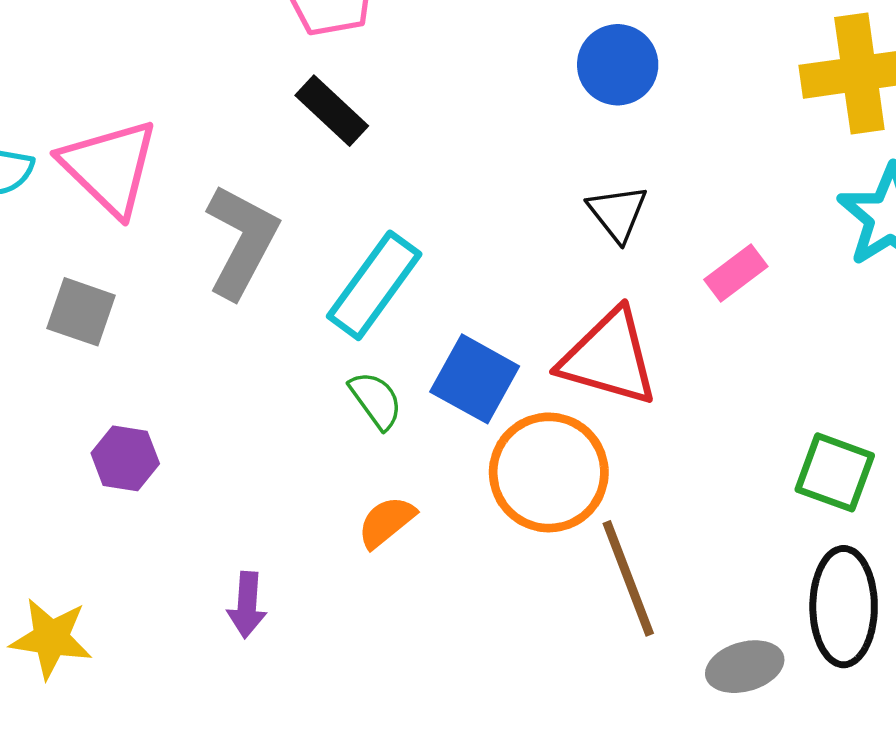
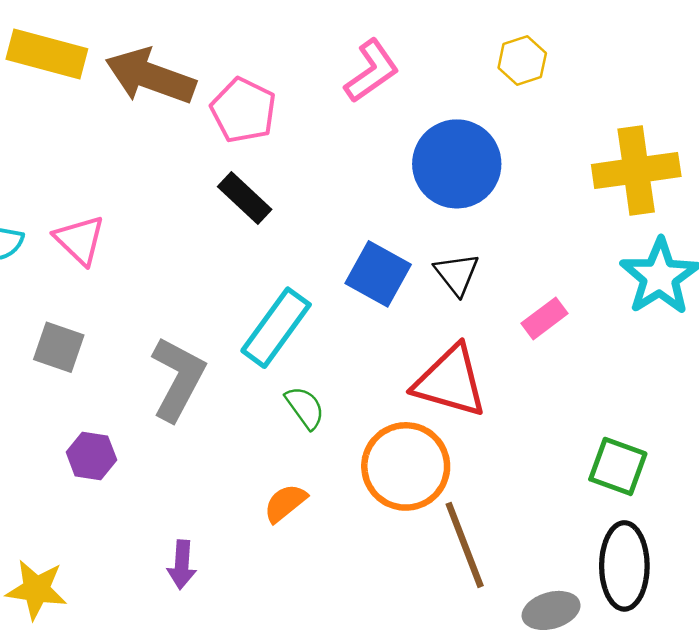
blue circle: (618, 65) -> (457, 164), size x1.5
pink triangle: (109, 167) -> (80, 240), size x0.7
gray L-shape: (242, 241) -> (178, 379), moved
blue square: (475, 379) -> (378, 274), moved
green semicircle: (376, 400) -> (305, 408), moved

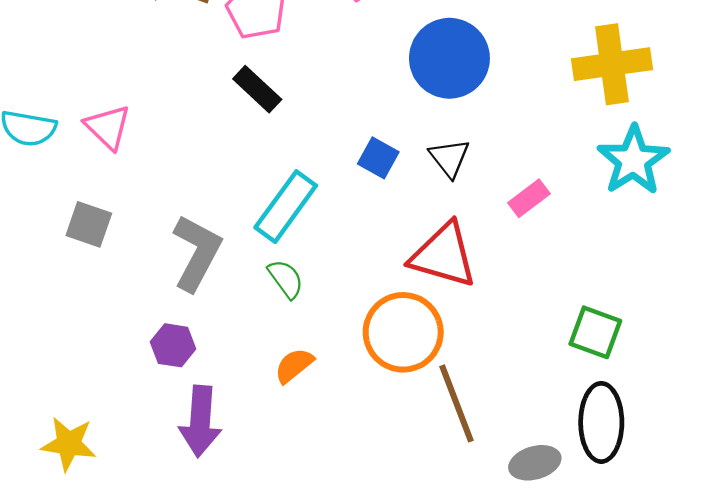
blue square: (378, 274) -> (378, 158), size x0.7
green semicircle: (305, 408) -> (286, 279), moved
purple hexagon: (91, 456) -> (173, 345), moved
purple arrow: (182, 565) -> (200, 421), size x1.6

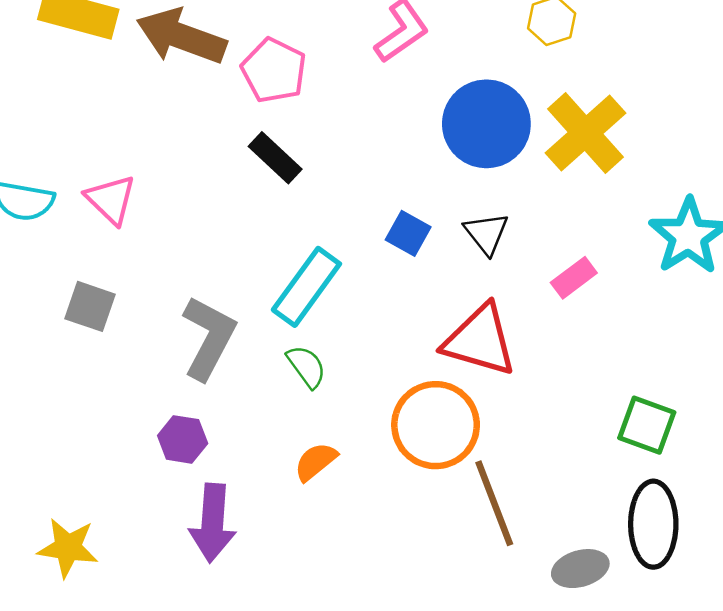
yellow cross: (612, 64) -> (586, 133), moved, turned -34

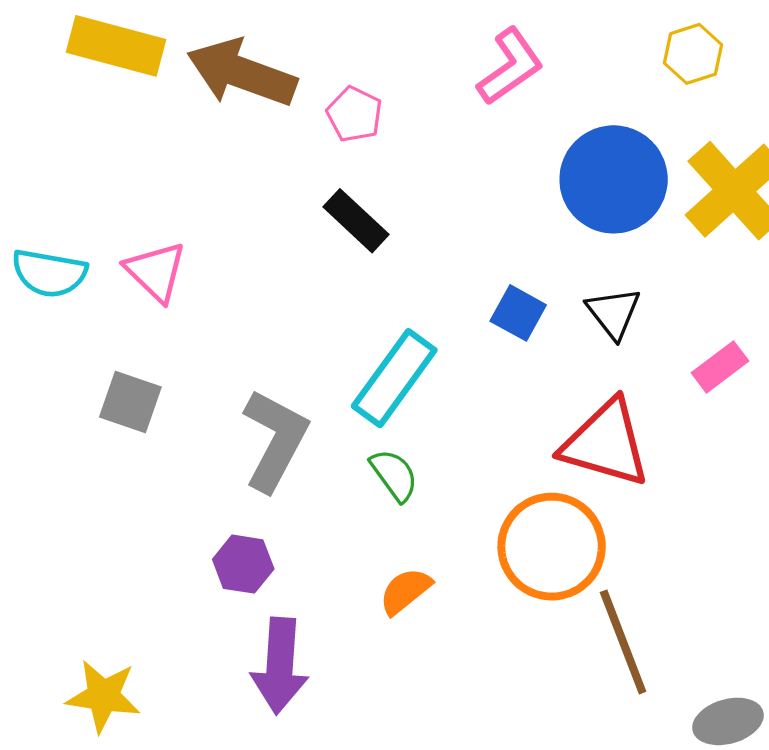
pink pentagon: (274, 70) -> (354, 114), size x0.7

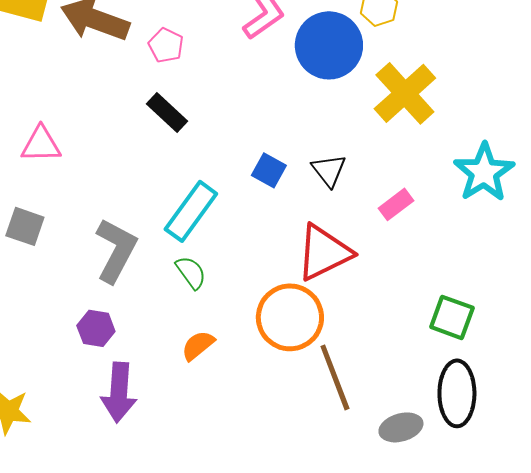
blue circle: (614, 179) -> (329, 45), moved
pink triangle: (156, 272) -> (41, 144), turned -45
red triangle: (606, 443) -> (324, 252), turned -42

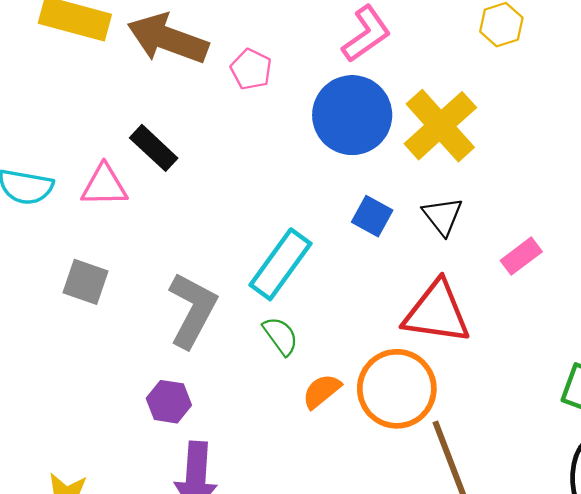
blue circle: (329, 45) -> (352, 115), moved
yellow cross: (405, 93) -> (440, 126), moved
black rectangle: (167, 112) -> (154, 148), moved
red triangle: (324, 252) -> (437, 312), turned 34
orange semicircle: (198, 345) -> (322, 391), moved

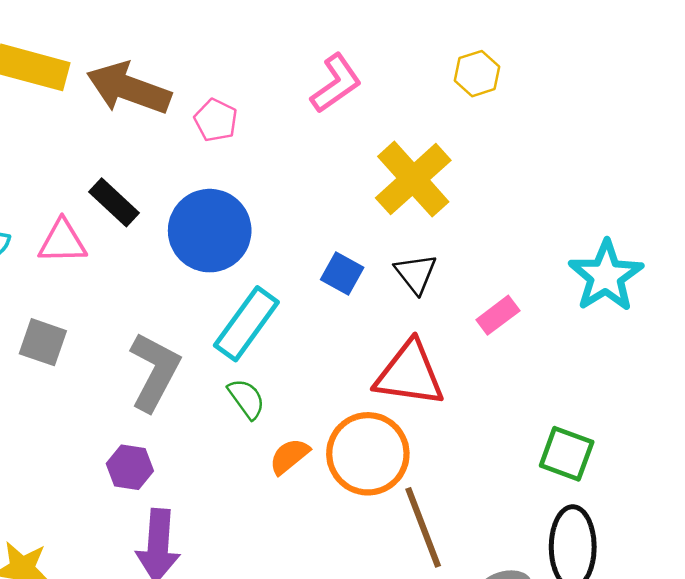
blue circle: (352, 115) -> (210, 231), moved

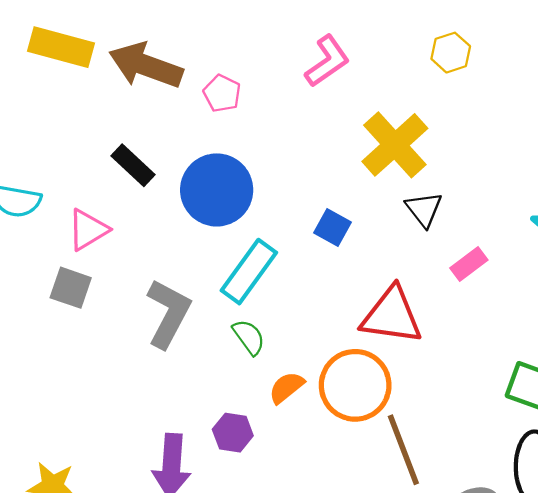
pink triangle: (62, 242) -> (88, 230), moved, turned -30
black triangle: (416, 274) -> (424, 209), moved
purple hexagon: (130, 467) -> (233, 433), moved

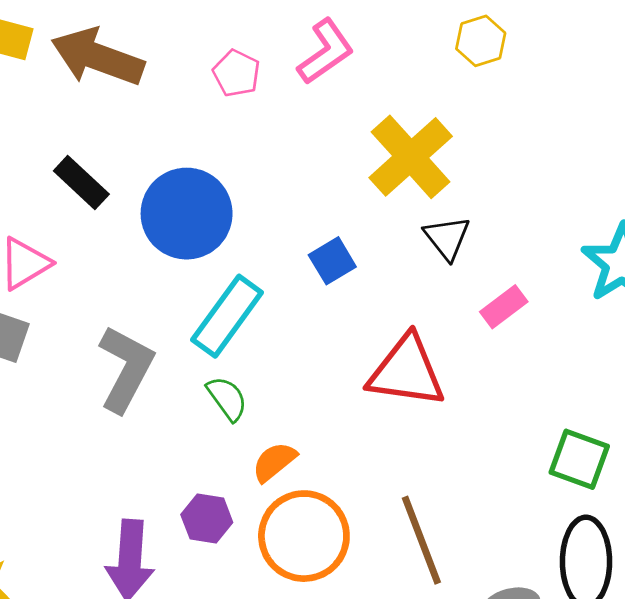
pink pentagon: (222, 93) -> (237, 73), moved
blue square: (333, 228) -> (332, 261), turned 30
orange circle: (355, 385) -> (304, 536), moved

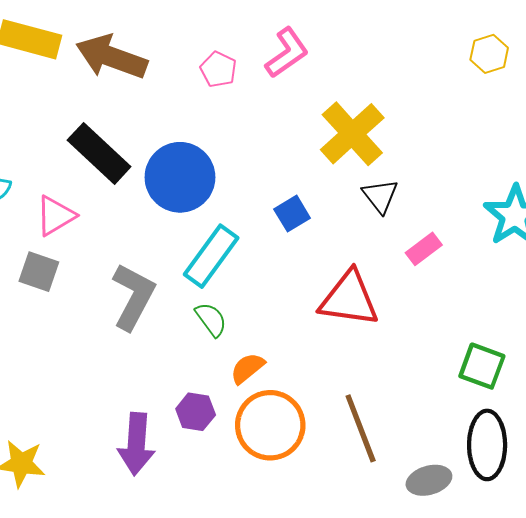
yellow hexagon: (481, 41) -> (489, 54), moved
black rectangle: (81, 183) -> (99, 153), size x1.5

